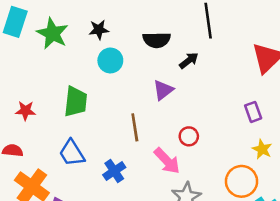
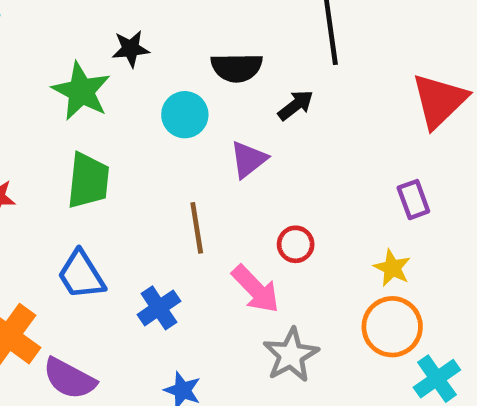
green star: (52, 33) -> (81, 91), moved
cyan circle: (110, 60) -> (185, 115), moved
yellow star: (262, 149) -> (392, 268), moved

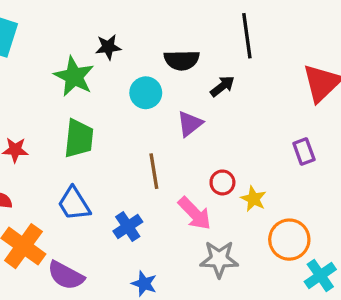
yellow star: (392, 268) -> (253, 199), moved
gray star: (291, 355) -> (219, 259), turned 30

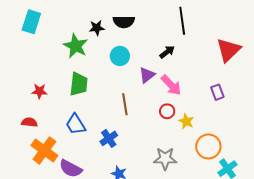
black semicircle: (182, 60) -> (124, 22), moved
pink arrow: (195, 213) -> (171, 85), moved

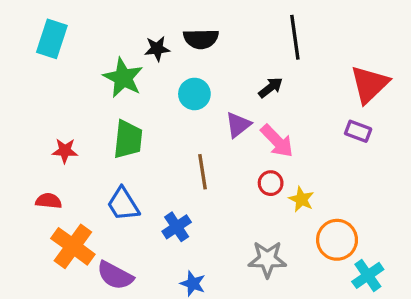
purple rectangle: (217, 92) -> (358, 131), moved, turned -49

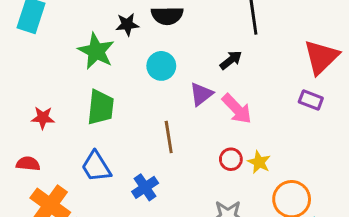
red circle: (271, 183) -> (231, 159), moved

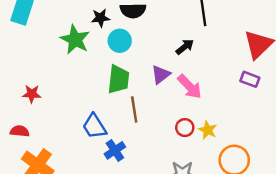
cyan circle: (161, 66) -> (120, 41), moved
green trapezoid: (101, 107) -> (118, 79), moved
blue trapezoid: (96, 167) -> (94, 126), moved

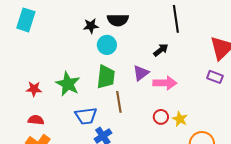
green star: (75, 40) -> (68, 84), moved
pink arrow: (190, 87) -> (165, 83), turned -45
blue trapezoid: (94, 126) -> (86, 116), turned -65
red semicircle: (20, 131) -> (36, 120), moved

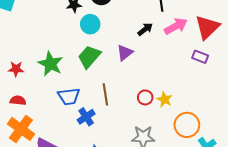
green trapezoid: (106, 77) -> (89, 57), turned -145
pink arrow: (165, 83) -> (176, 26), moved, turned -30
brown line: (119, 102) -> (105, 94), moved

